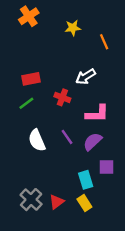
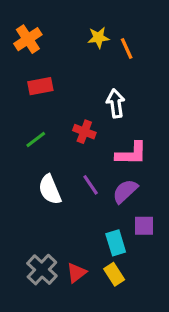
orange cross: (29, 16) -> (28, 39), moved
orange line: (104, 42) -> (127, 49), moved
white arrow: (86, 77) -> (116, 103), turned 114
red rectangle: (31, 79) -> (40, 86), moved

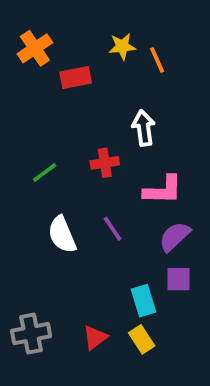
red rectangle: (40, 86) -> (76, 77), moved
red cross: (84, 132) -> (105, 163), turned -30
purple semicircle: (125, 191) -> (175, 237), moved
gray cross: (42, 270) -> (31, 334), moved, turned 36

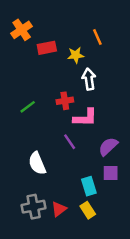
yellow star: (122, 46) -> (76, 55), moved
pink L-shape: (163, 190) -> (85, 118), moved
white semicircle: (62, 235) -> (37, 163), moved
gray cross: (31, 334) -> (34, 207), moved

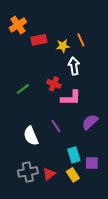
orange line: (97, 37) -> (81, 40), moved
red cross: (65, 101) -> (54, 84), turned 32
purple line: (70, 142) -> (56, 126), moved
purple square: (111, 173) -> (92, 163), moved

